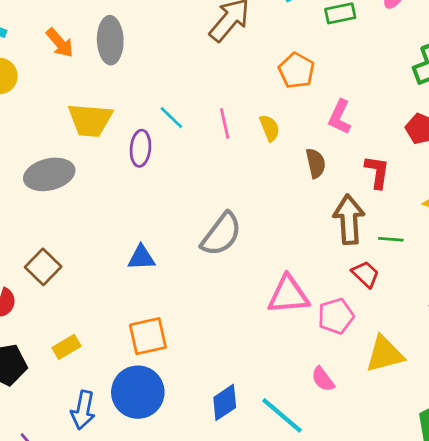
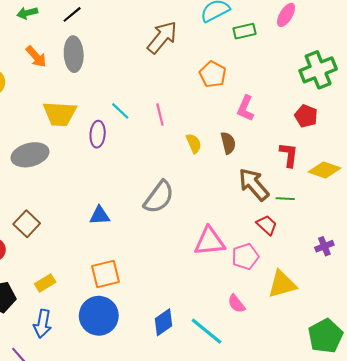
yellow semicircle: (270, 128) -> (194, 143), moved
red L-shape: (377, 172) -> (289, 155), moved
brown arrow: (349, 219) -> (254, 184), turned -36
blue arrow: (83, 410) -> (42, 324), moved

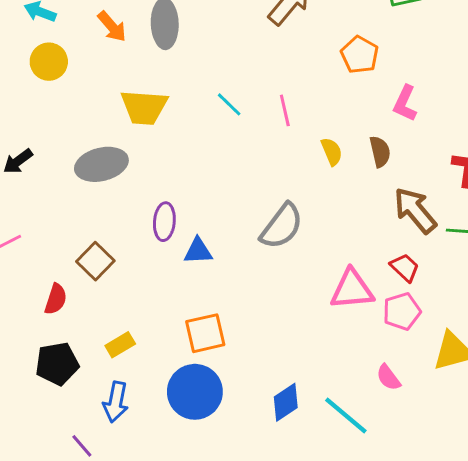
purple ellipse: (98, 134) -> (164, 222), moved
red trapezoid: (267, 225) -> (405, 268), moved

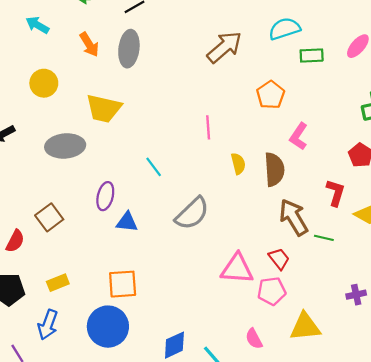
yellow circle: (49, 62) -> (44, 83), moved
cyan line: (229, 104) -> (154, 167), moved
brown semicircle: (380, 152) -> (274, 169), size x1.4

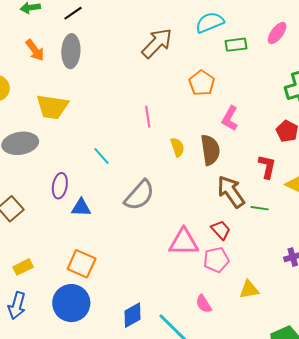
orange square: (123, 284) -> (82, 264), turned 32
yellow triangle: (305, 327) -> (249, 290), size x0.7

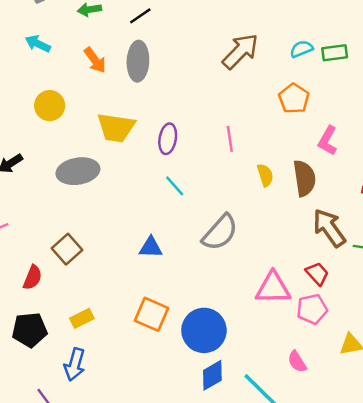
cyan semicircle: (210, 22) -> (301, 49), moved, size x0.7
purple ellipse: (60, 186) -> (168, 139), moved
blue circle: (71, 303) -> (204, 330), moved

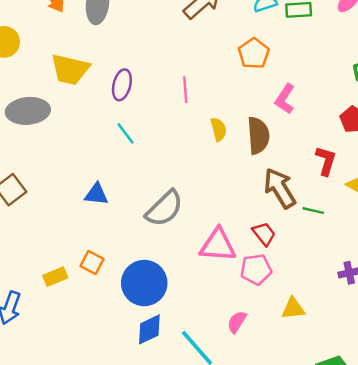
gray semicircle: (220, 233) -> (164, 208), moved
orange square: (151, 314) -> (92, 263), size x0.7
yellow rectangle: (82, 318) -> (55, 277), moved
pink semicircle: (297, 362) -> (237, 322), turned 60

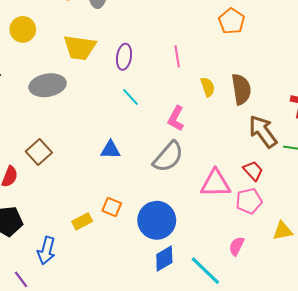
pink L-shape: (285, 99) -> (176, 118), moved

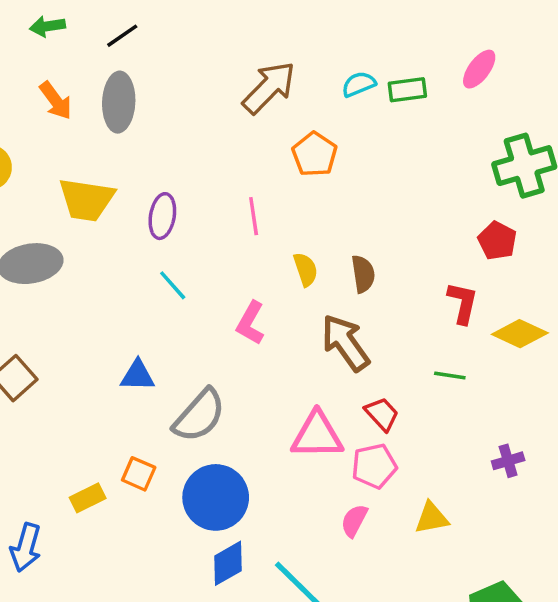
orange pentagon: (232, 21) -> (315, 154), moved
brown semicircle: (241, 89) -> (363, 274), size x0.7
brown arrow: (263, 132) -> (345, 343), moved
gray semicircle: (168, 157) -> (199, 415), moved
pink semicircle: (237, 246) -> (354, 521), moved

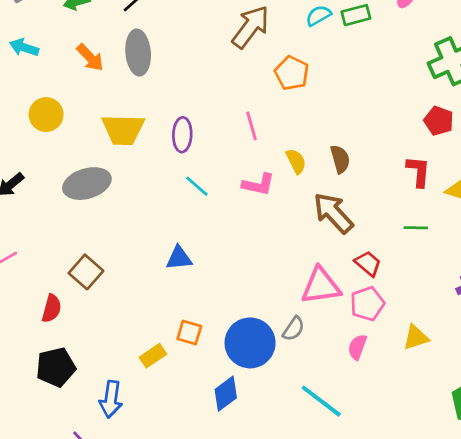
pink L-shape: (250, 323) -> (258, 185), moved, turned -100
gray semicircle: (199, 415) -> (294, 329), moved, size x0.6
blue diamond: (228, 563) -> (226, 394), moved

